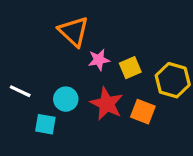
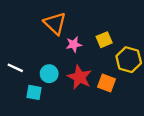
yellow square: (130, 68) -> (104, 40), moved

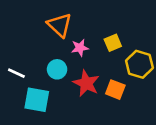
cyan circle: (49, 74) -> (57, 69), moved
cyan square: (34, 92) -> (37, 100), size x1.5

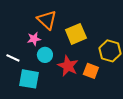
yellow square: (113, 43) -> (76, 34), moved, size x1.5
pink star: (80, 48) -> (34, 39), moved

